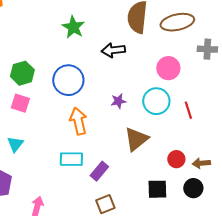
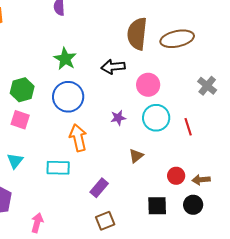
green star: (73, 27) -> (65, 59), moved
gray cross: (207, 49) -> (207, 86), moved, turned 36
pink circle: (168, 68) -> (148, 85), moved
brown triangle: (136, 139) -> (136, 156), size x0.6
cyan rectangle: (71, 159) -> (58, 168), moved

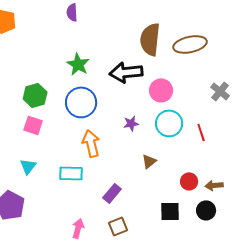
black arrow: (113, 67) -> (126, 72), size x1.4
pink arrow: (37, 223) -> (78, 228), moved

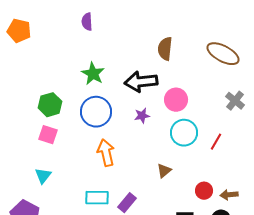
brown semicircle: (150, 39) -> (165, 49), size x0.7
brown ellipse: (190, 44) -> (223, 54), moved, turned 40
purple star: (131, 123) -> (142, 116), moved
red line: (201, 132) -> (216, 142), turned 48
cyan rectangle: (71, 173) -> (97, 198), moved

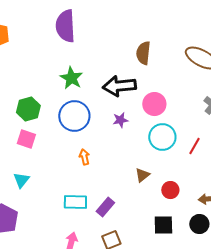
purple semicircle: (87, 22) -> (65, 26), size x1.8
orange arrow: (106, 153) -> (84, 157), size x0.6
red circle: (204, 191) -> (170, 190), moved

